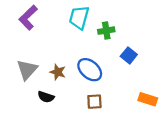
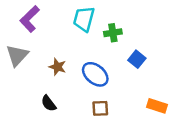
gray triangle: (27, 70) -> (17, 55), moved
brown star: (58, 72) -> (57, 67), moved
black semicircle: (46, 97) -> (49, 103), turned 35

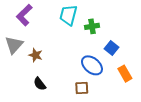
brown star: (57, 67) -> (36, 55), moved
blue ellipse: (95, 74) -> (92, 65), moved
orange rectangle: (157, 106) -> (125, 74), moved, turned 42

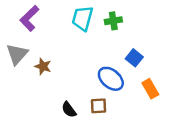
green cross: (92, 26) -> (113, 21), moved
black semicircle: (40, 84) -> (69, 110), moved

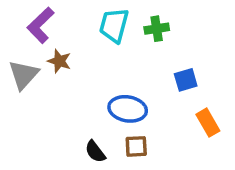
blue square: (134, 58) -> (186, 80), turned 35
brown star: (43, 66) -> (59, 61), moved
blue ellipse: (111, 79) -> (128, 109), moved, turned -30

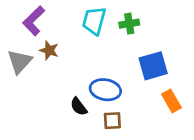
blue square: (186, 80) -> (153, 66), size x1.5
black semicircle: (95, 152) -> (79, 107), moved

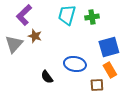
orange rectangle: (171, 101) -> (110, 70), moved
black semicircle: (79, 107) -> (47, 77), moved
brown square: (112, 121) -> (97, 85), moved

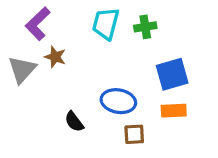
orange rectangle: (110, 70) -> (174, 111), turned -63
brown square: (97, 85) -> (134, 134), moved

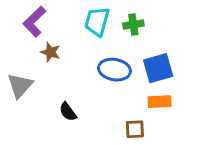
gray triangle: (22, 70) -> (20, 86), moved
blue ellipse: (118, 101) -> (114, 70), moved
brown square: (134, 134) -> (135, 129), moved

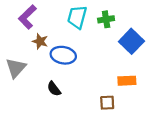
blue square: (158, 68) -> (131, 41), moved, turned -30
blue ellipse: (114, 70) -> (63, 55), moved

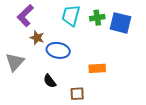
blue square: (131, 41) -> (121, 23), moved, turned -30
orange rectangle: (127, 81) -> (97, 68), moved
brown square: (107, 103) -> (77, 94), moved

